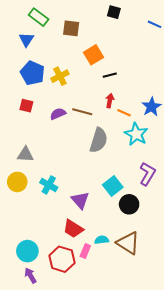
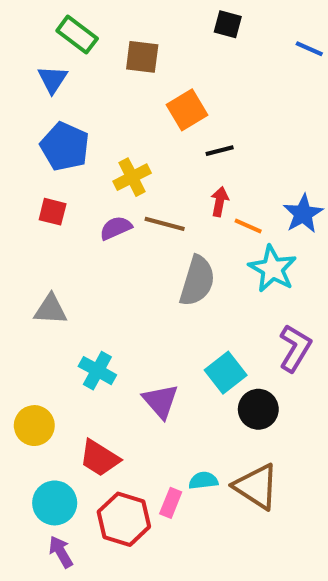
yellow cross: (60, 76) -> (132, 177), moved
yellow circle: (17, 182) -> (34, 426), moved
red trapezoid: (73, 229) -> (99, 458), moved

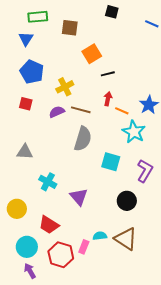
green rectangle: (77, 35) -> (38, 17), turned -42
gray semicircle: (197, 281) -> (83, 139), moved
cyan square: (226, 373) -> (111, 162), moved, turned -36

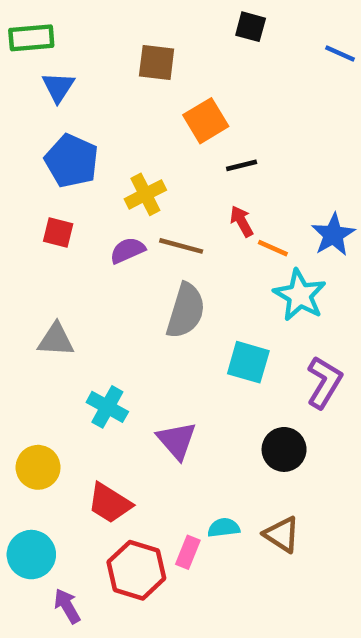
green rectangle: (38, 17) -> (31, 38), moved
red arrow: (108, 99) -> (242, 221), turned -40
brown triangle: (126, 239) -> (282, 534), size x0.7
cyan circle: (27, 247) -> (31, 555), moved

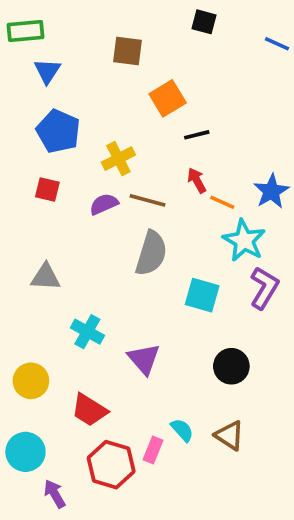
purple L-shape: (324, 382) -> (264, 288), moved
cyan semicircle: (224, 528) -> (182, 430), turned 55

